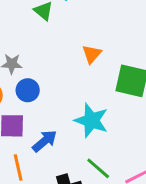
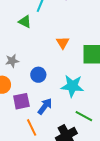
blue circle: (28, 90) -> (38, 75), moved

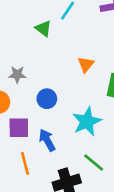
cyan star: (72, 86) -> (87, 122), turned 30
blue arrow: (45, 106) -> (47, 140), turned -78

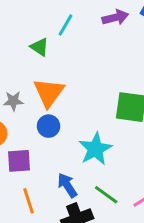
orange triangle: (86, 64) -> (49, 93), moved, size x1.6
blue arrow: (47, 140) -> (67, 185), moved

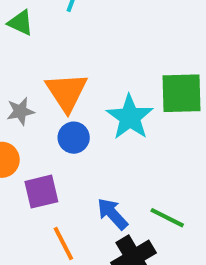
green triangle: (40, 47) -> (20, 23), moved
cyan star: (95, 149) -> (130, 117), moved

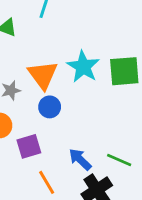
cyan star: (130, 117) -> (83, 67), moved

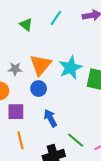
blue arrow: (80, 159) -> (50, 118), moved

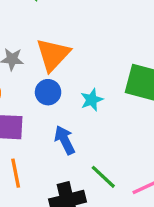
cyan star: (70, 68) -> (92, 100), moved, size x0.6

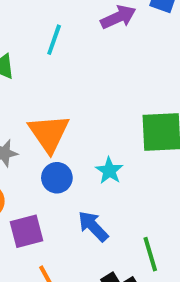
green line: (103, 177) -> (150, 254), turned 48

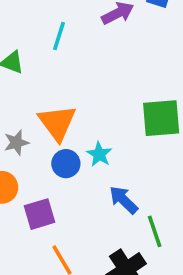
cyan star: (109, 171) -> (99, 154), moved
blue arrow: (93, 226) -> (124, 200), moved

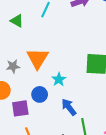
blue circle: (66, 164) -> (40, 94), moved

